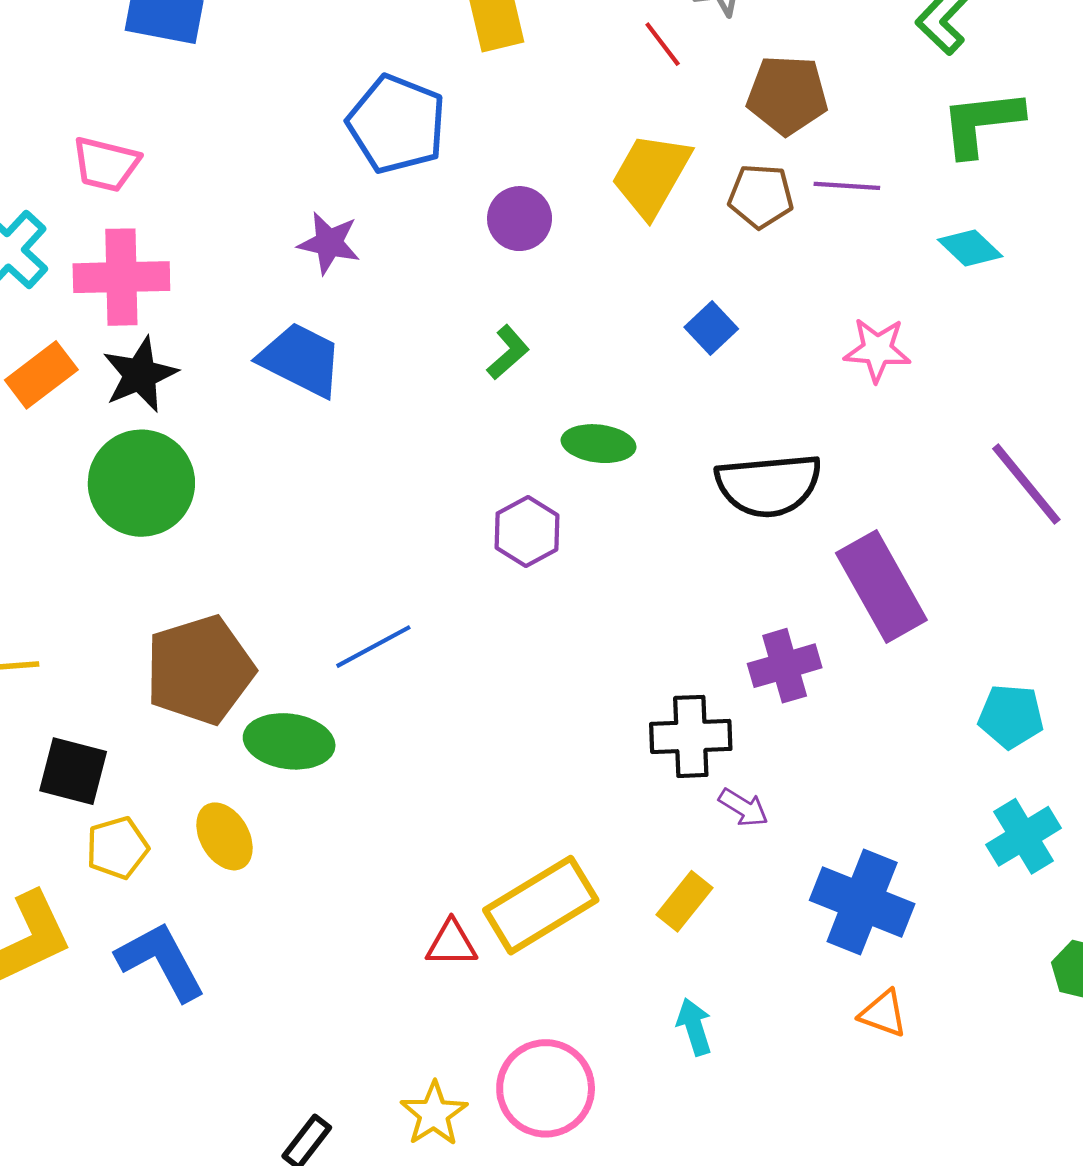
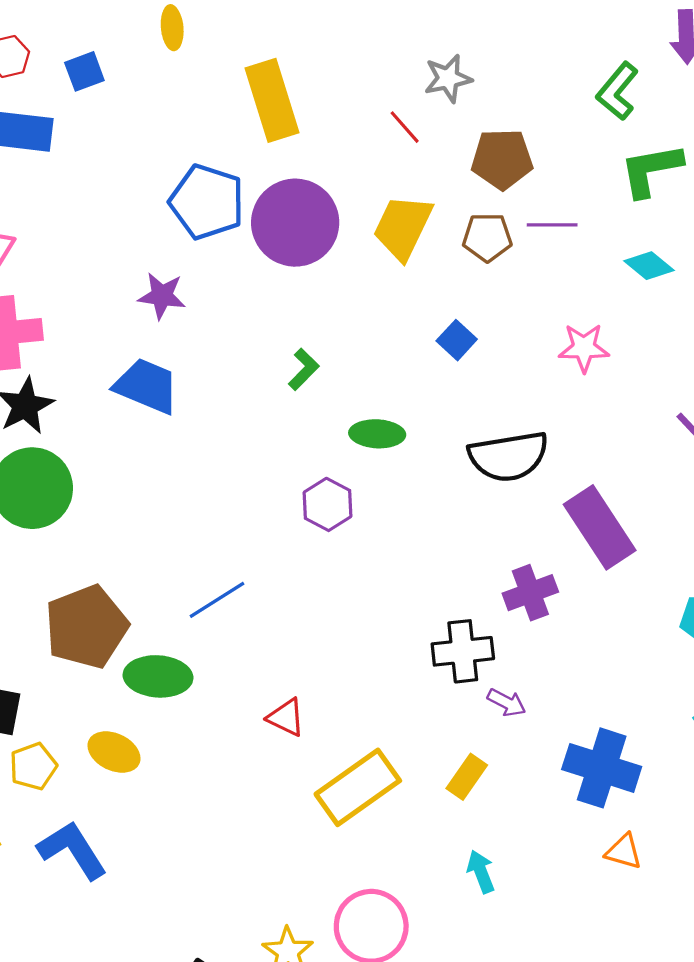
purple circle: (520, 219) -> (295, 223), moved, size x1.8
yellow ellipse: (225, 836) -> (114, 752), turned -30
red triangle: (451, 943) -> (286, 717), moved, turned 30

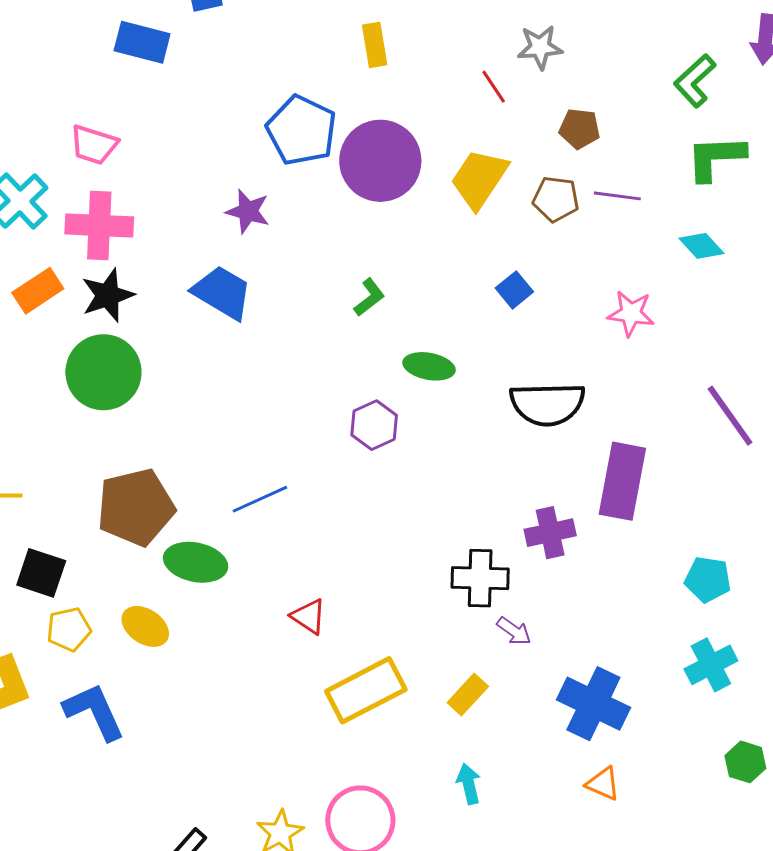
yellow rectangle: (272, 100) -> (375, 45), size x0.6
brown pentagon: (502, 159) -> (580, 129), size x0.7
purple rectangle: (600, 527) -> (622, 481), turned 36

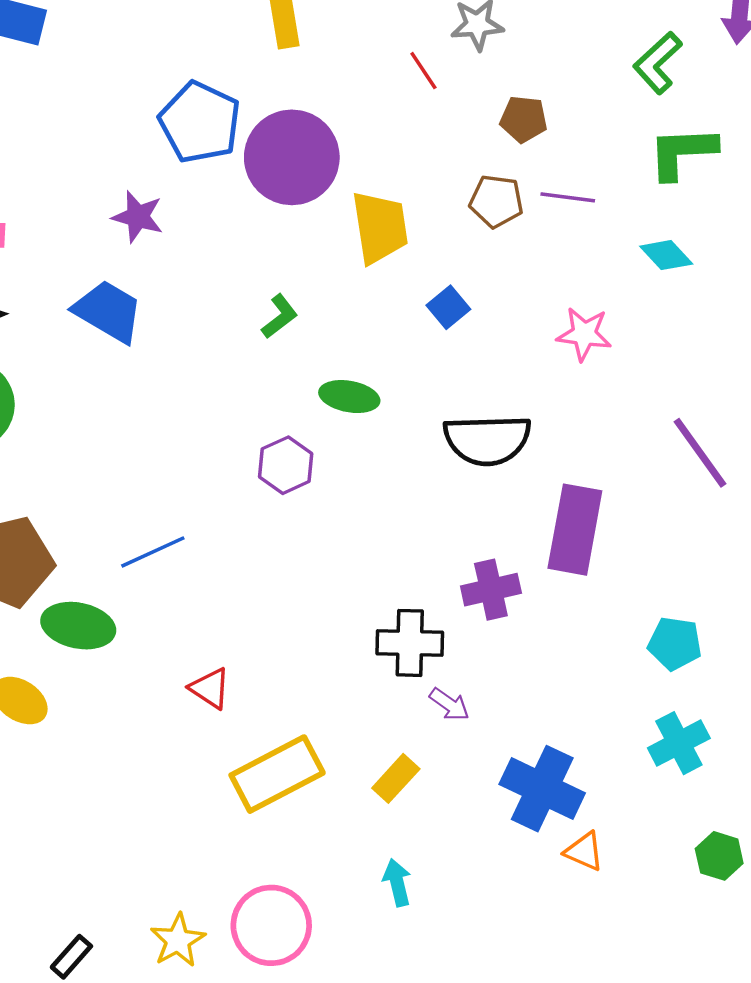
yellow trapezoid: (479, 179) -> (380, 227), moved, turned 138
orange triangle: (603, 784) -> (584, 851), moved

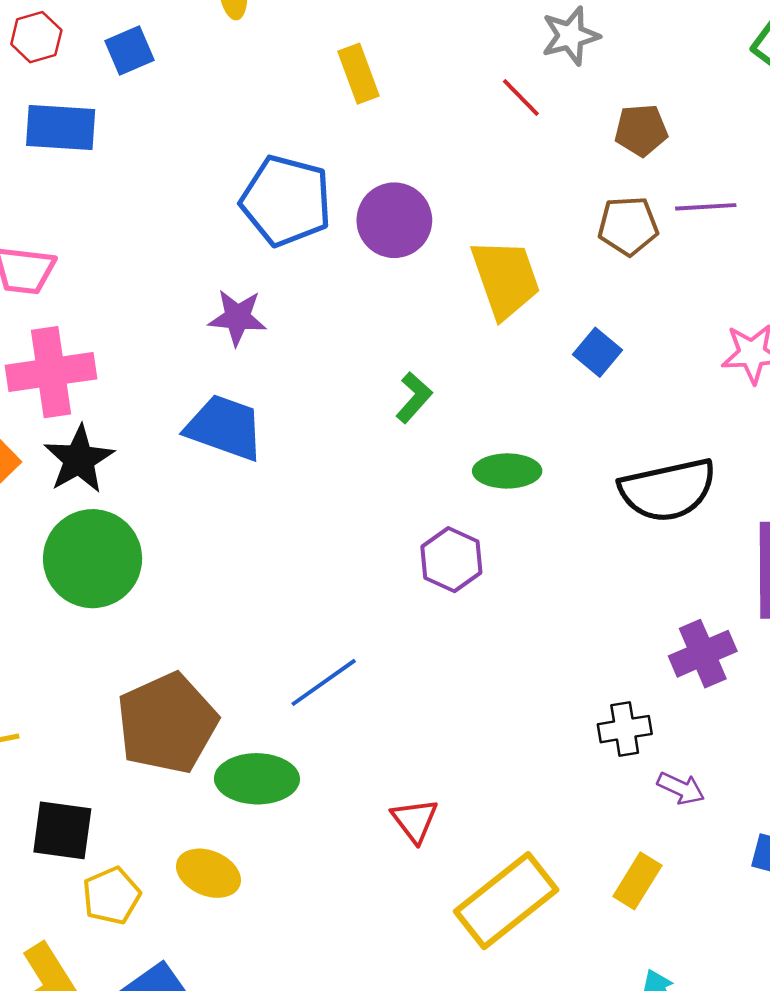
purple circle: (292, 157) -> (394, 220), size x0.7
black cross: (410, 643) -> (625, 729), size x0.7
red triangle: (210, 688) -> (415, 820), turned 30

